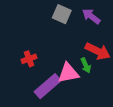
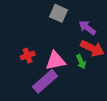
purple arrow: (91, 16) -> (87, 28), moved
pink triangle: (68, 73) -> (55, 61), moved

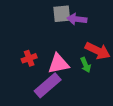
gray square: (58, 13) -> (62, 14), turned -30
purple arrow: (87, 28) -> (77, 19), moved, turned -30

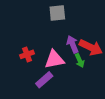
purple arrow: (77, 19) -> (73, 44), moved, turned 60
purple rectangle: (48, 85) -> (44, 80), size x0.7

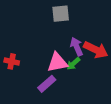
red cross: (27, 54) -> (12, 61), moved, turned 32
green arrow: (80, 61) -> (73, 64), moved, turned 72

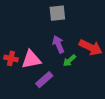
purple arrow: (77, 47) -> (58, 44), moved
pink triangle: (57, 63) -> (31, 59), moved

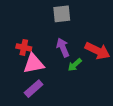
red cross: (11, 58) -> (24, 47), moved
purple rectangle: (44, 80) -> (34, 89), moved

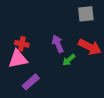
gray square: (62, 14) -> (86, 14), moved
pink triangle: (34, 64) -> (18, 59), moved

